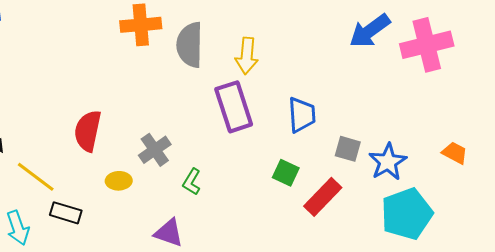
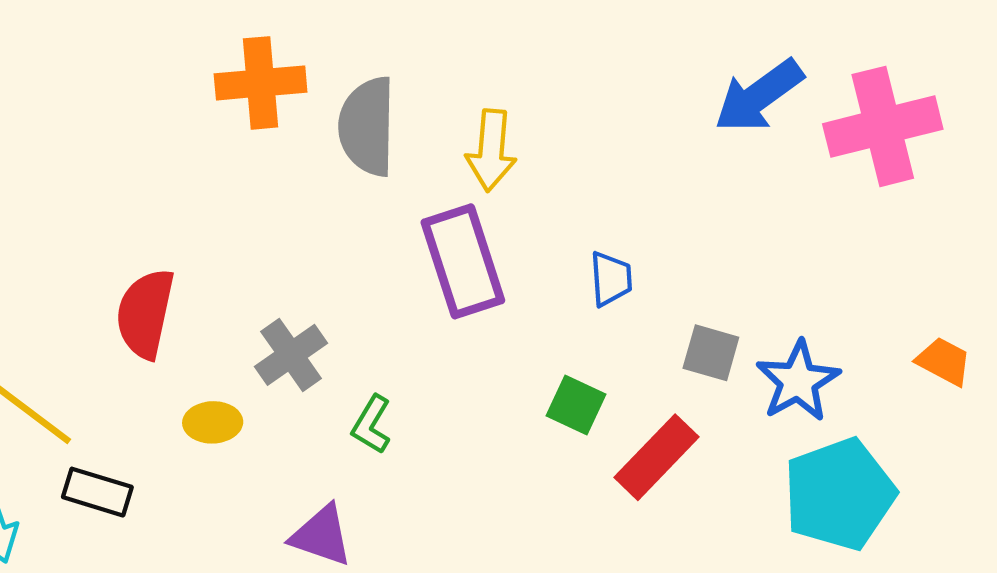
blue trapezoid: (302, 115) -> (611, 279), size x0.7

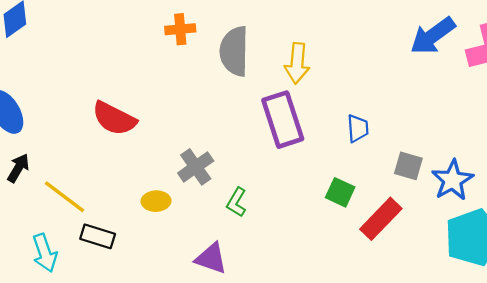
orange cross: (261, 83) -> (180, 29), size x0.7
red semicircle: (145, 314) -> (114, 118), moved, turned -75

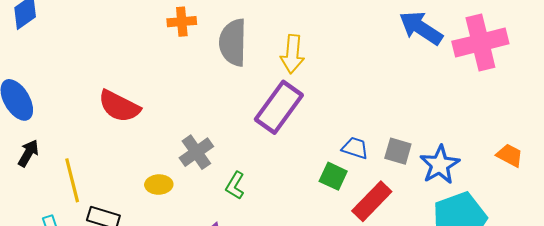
blue arrow: (433, 36) -> (421, 28), turned 69
purple rectangle: (283, 120) -> (279, 107), turned 54
blue trapezoid: (358, 128) -> (355, 148), moved, turned -68
yellow line: (65, 197) -> (72, 180), turned 39

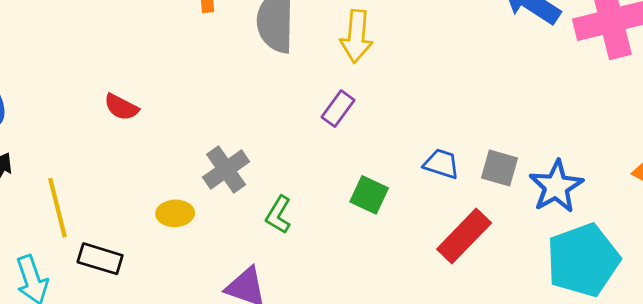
red semicircle: (119, 106) -> (121, 107), size x0.6
purple rectangle: (279, 107) -> (338, 109), size x0.5
green square: (333, 176) -> (369, 195), moved

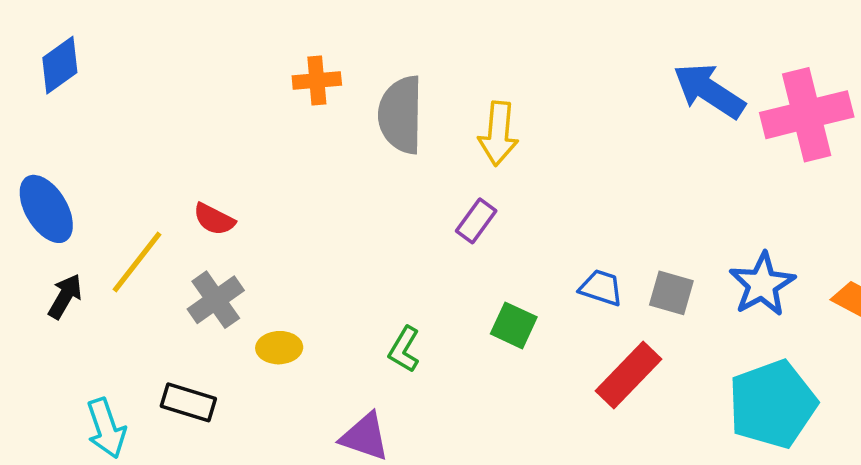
gray cross: (226, 169) -> (216, 300), moved
blue star: (556, 186) -> (762, 284), moved
yellow line: (58, 208) -> (137, 262), moved, turned 52

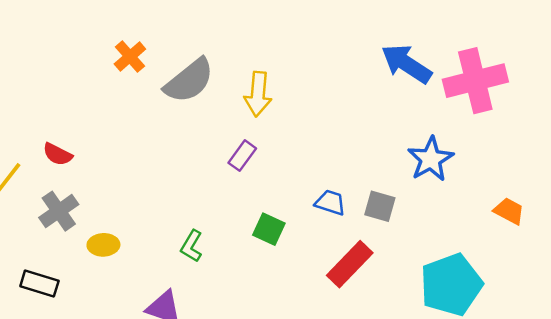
orange cross: (317, 80) -> (130, 57), turned -36
gray semicircle: (401, 115) -> (189, 81), turned -130
blue star: (762, 284) -> (431, 159), moved

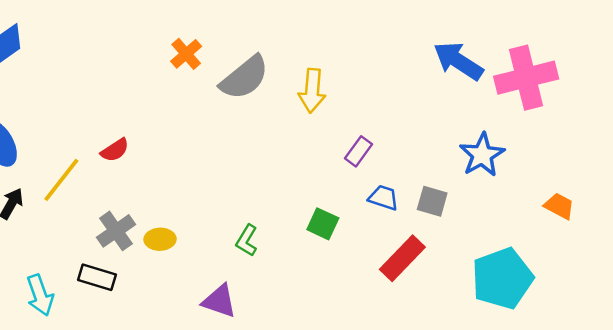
red semicircle: (58, 154) -> (115, 150), turned -60
purple rectangle: (242, 156) -> (358, 151), moved
gray cross: (59, 211) -> (116, 231), moved

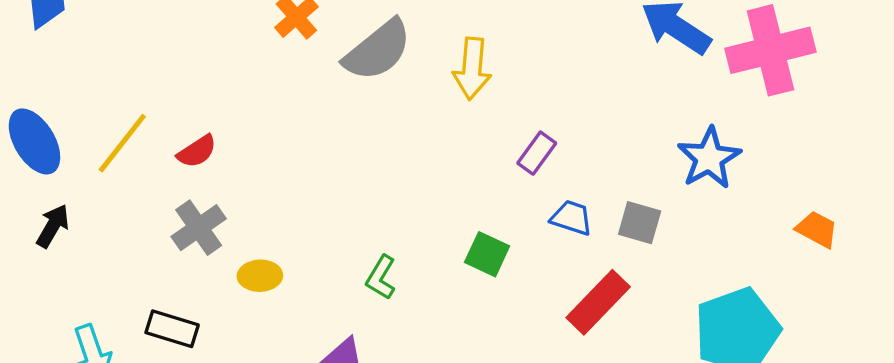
yellow line: (61, 180) -> (122, 143), moved
gray cross: (116, 231) -> (199, 228), moved

